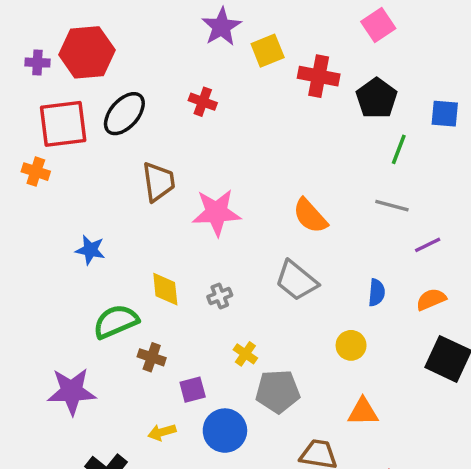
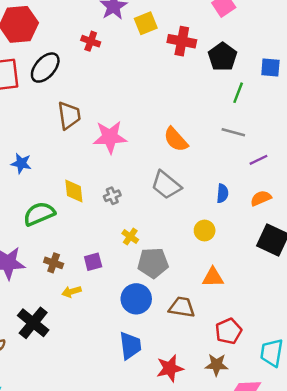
red cross: (203, 102) -> (91, 41), moved
brown cross: (152, 357) -> (54, 263), moved
blue circle: (225, 431) -> (136, 299), moved

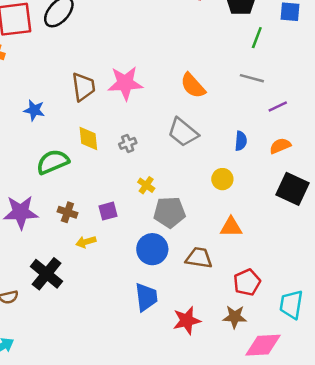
brown trapezoid: (69, 115) -> (83, 87), moved

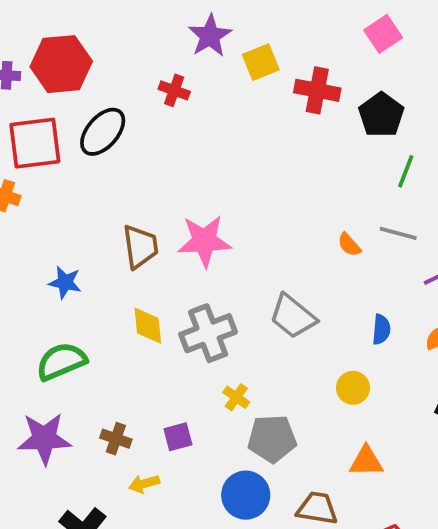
orange semicircle: (193, 86) -> (349, 245), moved, size x0.6
gray cross: (128, 143) -> (208, 333), size x2.0
green semicircle: (53, 162) -> (61, 361), moved

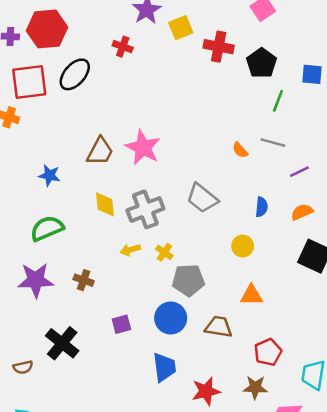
pink star: (204, 241) -> (143, 148), turned 30
brown trapezoid: (140, 247) -> (100, 151), turned 36
purple square: (178, 437) -> (121, 324), moved
yellow arrow: (144, 484) -> (130, 250), moved

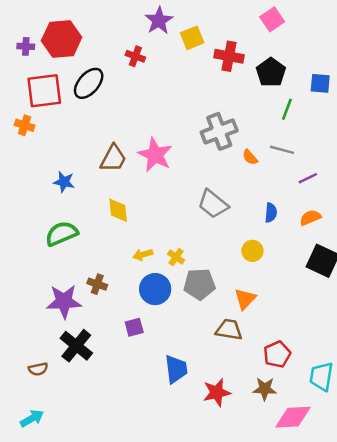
gray cross: (145, 209) -> (219, 131), moved
purple star: (36, 280) -> (64, 301), moved
orange triangle: (251, 295) -> (245, 299), moved, turned -45
blue circle: (171, 318) -> (155, 289), moved

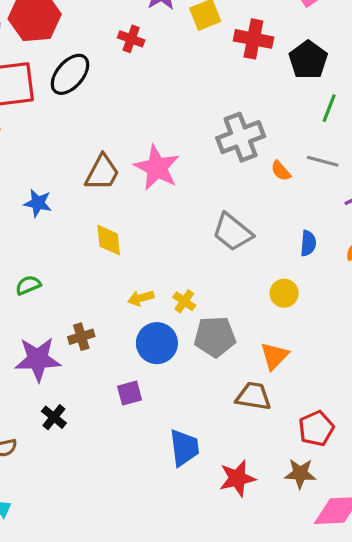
green semicircle: (62, 234) -> (28, 285), moved, size x0.6
brown cross: (97, 284) -> (81, 337), turned -36
black cross: (76, 346) -> (54, 417), size x0.6

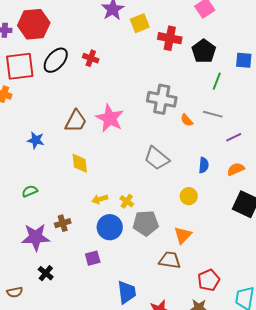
red cross: (131, 39) -> (91, 58), moved
gray cross: (241, 137) -> (162, 99), turned 32

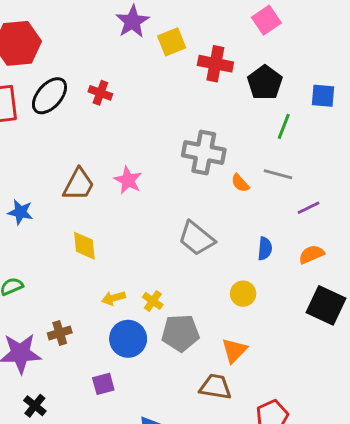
pink star: (110, 118) -> (128, 180), size x0.7

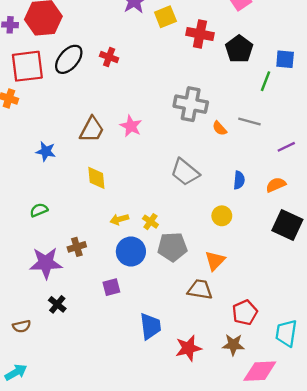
green line: (284, 126) -> (266, 81), moved
purple line: (309, 208) -> (286, 147), moved

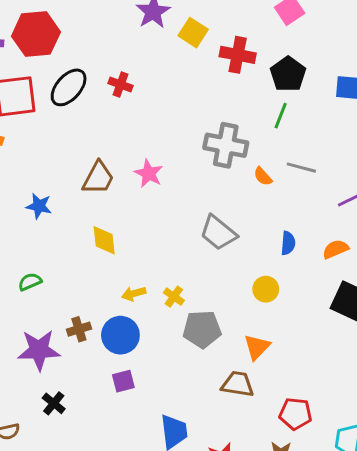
yellow square: (165, 17) -> (193, 33), turned -35
green line: (266, 81) -> (281, 116), moved
blue circle: (131, 251) -> (120, 335), moved
red pentagon: (245, 312) -> (295, 414), turned 30

